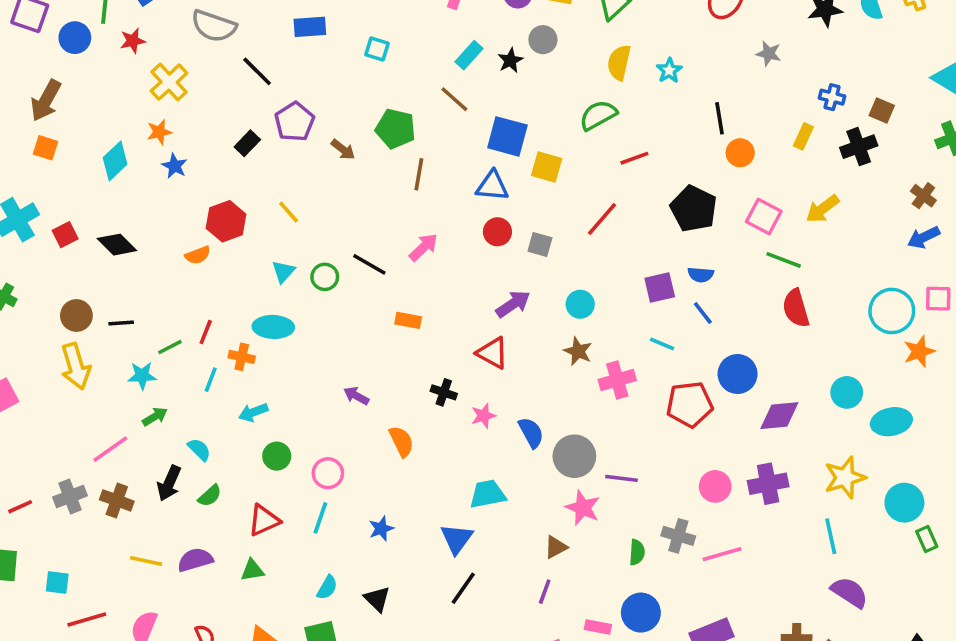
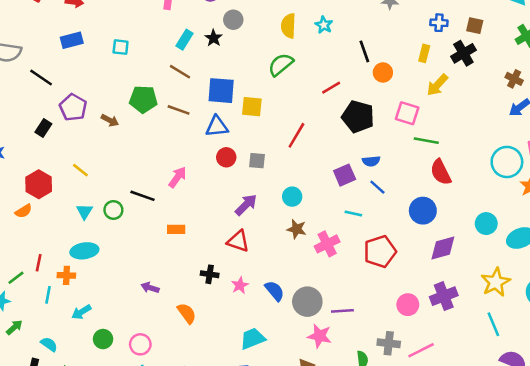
red line: (634, 158) -> (331, 88), moved
brown line: (419, 174) -> (179, 110), moved, turned -70
yellow arrow: (823, 209) -> (437, 85), moved
blue circle: (738, 374) -> (423, 211), moved

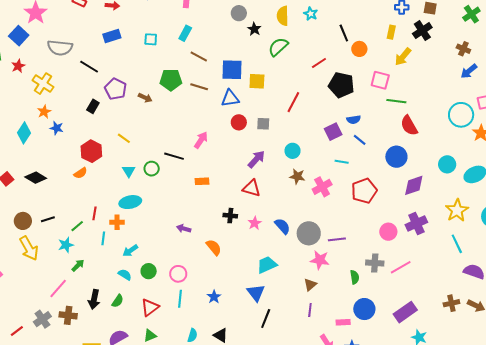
black star: (214, 38) -> (254, 29), moved
cyan rectangle: (184, 40) -> (185, 33), moved
cyan semicircle: (49, 344) -> (125, 275), moved

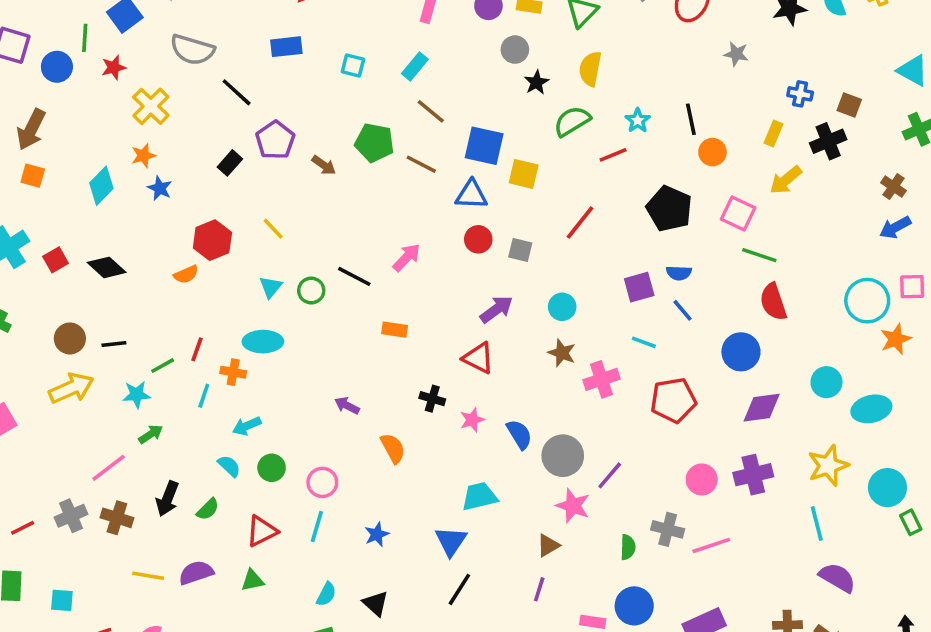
cyan star: (311, 14) -> (638, 120), moved
red line: (319, 63) -> (613, 155), moved
purple line: (337, 239) -> (610, 475), turned -54
yellow arrow: (29, 248) -> (71, 388), turned -95

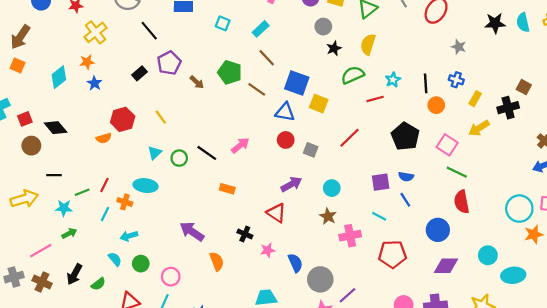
blue cross: (800, 94) -> (456, 80), moved
brown circle: (70, 338) -> (31, 146), moved
purple arrow: (347, 406) -> (192, 231), size x1.6

